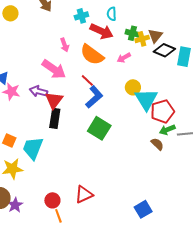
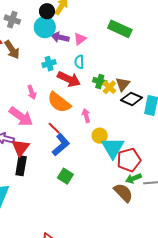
yellow cross: (142, 39) -> (109, 87), turned -32
pink arrow: (124, 58) -> (86, 116), moved, turned 104
green square: (99, 128) -> (65, 176), size x0.7
brown semicircle: (157, 144) -> (123, 193), size x1.5

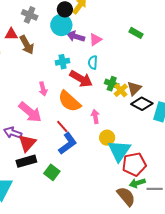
green rectangle: (120, 29) -> (136, 33), size x0.6
black rectangle: (21, 166) -> (26, 161), turned 60
green square: (65, 176) -> (52, 172), moved

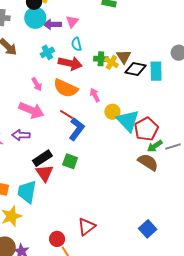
red triangle: (27, 143) -> (45, 173), moved

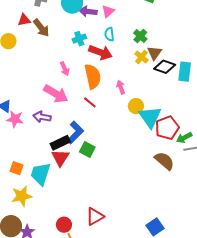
green cross: (101, 59) -> (140, 36), moved, turned 32
orange semicircle: (66, 88) -> (93, 76), turned -135
blue L-shape: (77, 129) -> (75, 133), moved
green arrow: (155, 146) -> (184, 138), moved

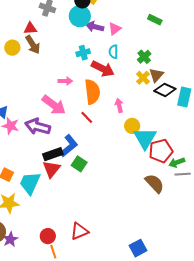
brown arrow: (41, 28) -> (33, 45), moved
pink arrow: (65, 69) -> (65, 81), turned -72
purple arrow: (42, 117) -> (38, 127), size x1.4

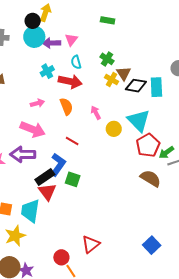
orange semicircle: (92, 92) -> (66, 106), size x0.7
red line: (87, 117) -> (72, 141), moved
cyan triangle: (145, 138) -> (139, 121), moved

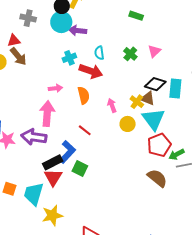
pink triangle: (71, 40) -> (154, 51), moved
brown triangle: (124, 73) -> (148, 98), moved, turned -42
yellow cross: (111, 80) -> (137, 102), moved
pink arrow: (33, 129) -> (47, 114), turned -115
yellow star: (15, 236) -> (52, 215), moved

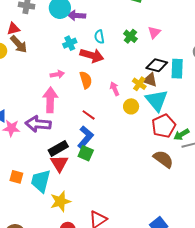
blue L-shape: (67, 152) -> (85, 137), moved

